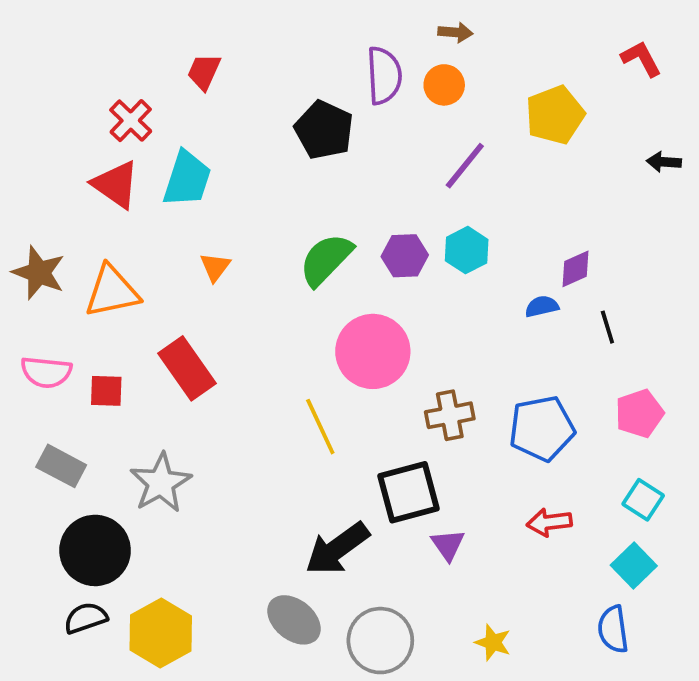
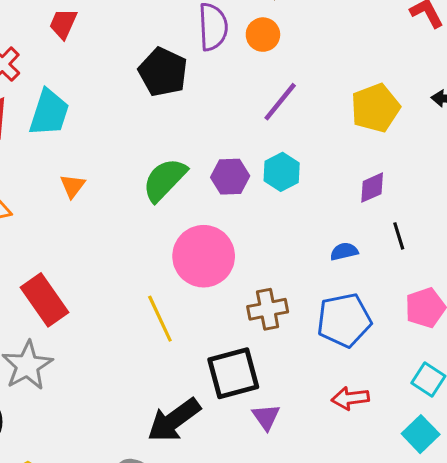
yellow pentagon: (555, 115) -> (375, 108), moved
blue semicircle: (542, 306) -> (344, 252), moved
red rectangle: (187, 368) -> (44, 300), moved

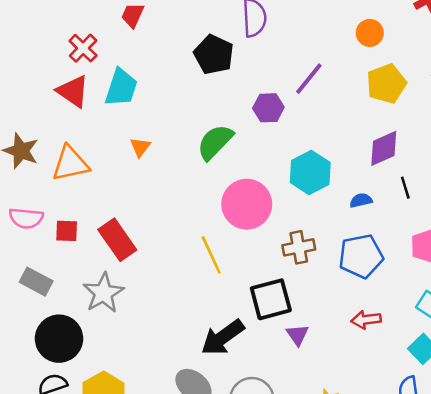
orange circle: (263, 35) -> (370, 33), moved
cyan hexagon: (282, 172) -> (310, 172), moved, size x1.4
purple hexagon: (230, 177) -> (268, 108), moved
purple diamond: (372, 188) -> (384, 148), size x1.4

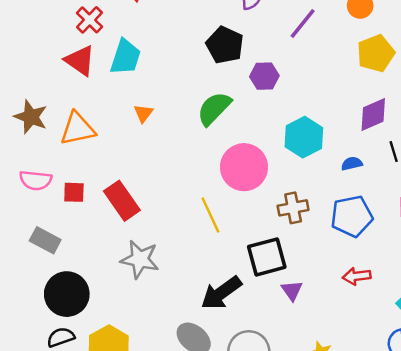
black pentagon: (214, 54) -> (225, 45), moved
purple line: (309, 79) -> (303, 23), moved
gray star: (103, 293) -> (140, 259), moved, turned -30

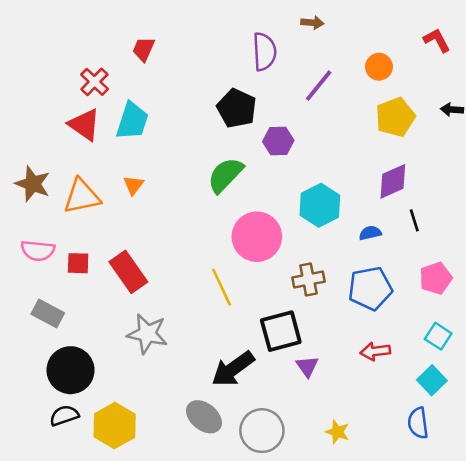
orange triangle: (143, 113) -> (133, 185), moved

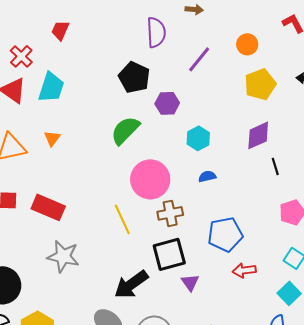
cyan hexagon: (320, 205) -> (198, 138), moved, size x0.7
blue semicircle: (370, 233) -> (207, 176), moved
red rectangle: (128, 272) -> (48, 207), turned -32
brown cross: (308, 280) -> (170, 213), moved
blue pentagon: (370, 288) -> (225, 234), moved

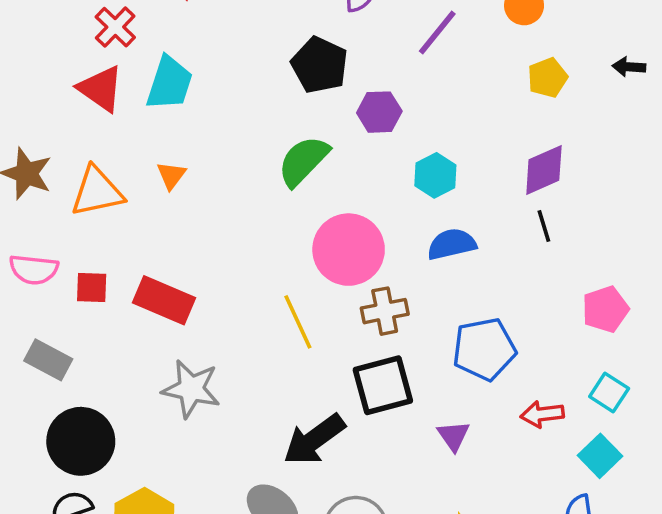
yellow pentagon: (260, 84) -> (548, 78), size x0.7
black line: (275, 166) -> (544, 226), moved
blue semicircle: (207, 176) -> (452, 244), size x1.5
red arrow: (244, 270) -> (542, 414), moved
purple triangle: (190, 282) -> (453, 436), moved

